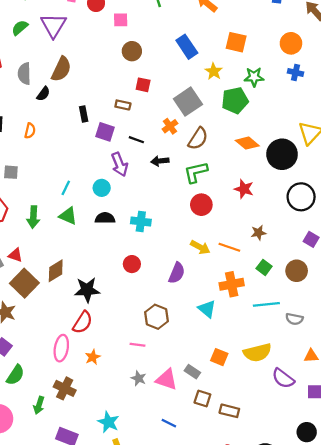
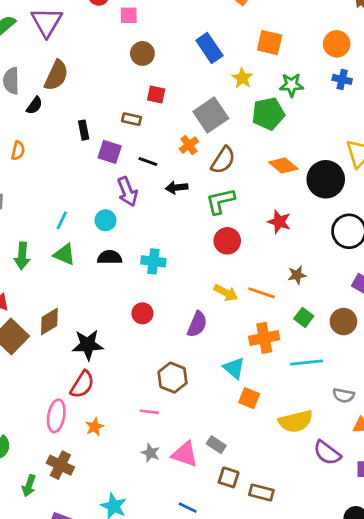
gray semicircle: (294, 319) -> (343, 395), moved
orange square: (219, 357) -> (249, 398), moved

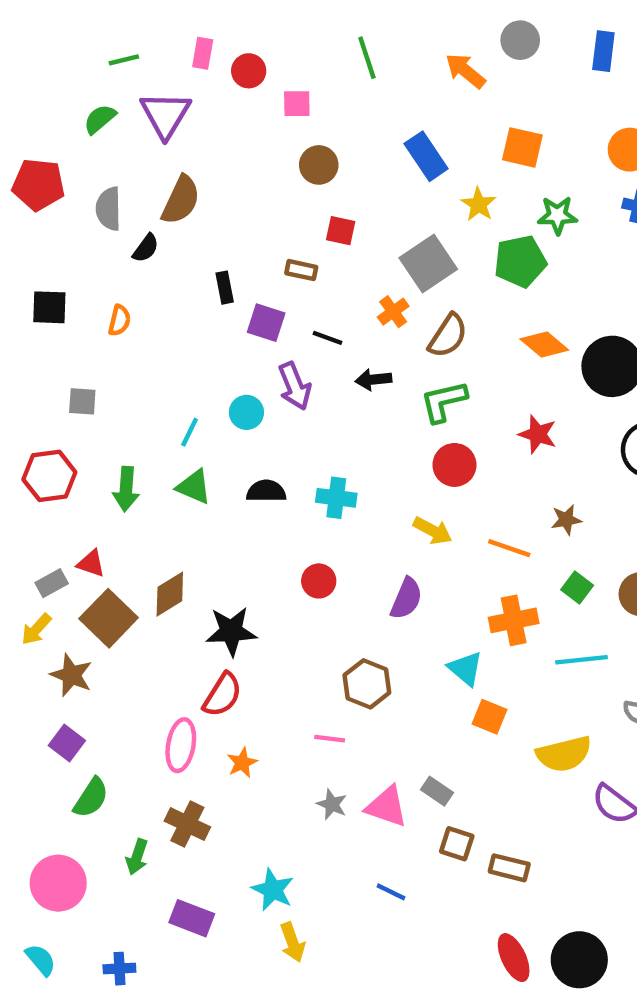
cyan circle: (106, 220) -> (246, 412), moved
yellow arrow: (226, 293) -> (433, 531), moved

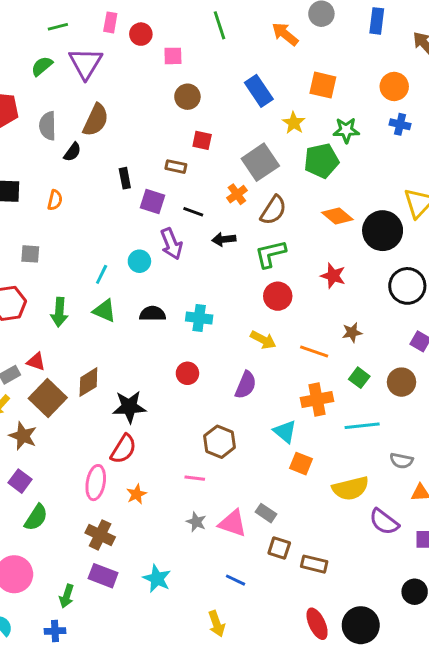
green arrow: (137, 857) -> (67, 596), moved
purple rectangle: (192, 918) -> (103, 576), moved
yellow arrow: (292, 942) -> (217, 624), moved

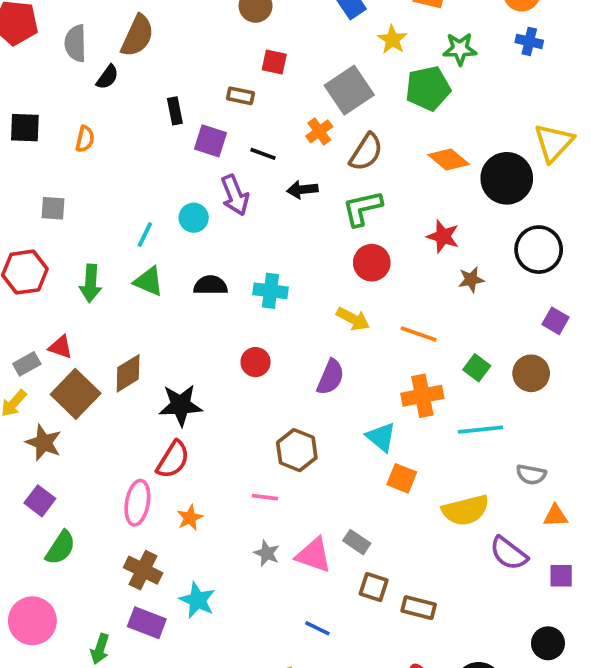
brown star: (352, 333) -> (471, 280), moved
cyan star: (157, 579) -> (197, 600), moved

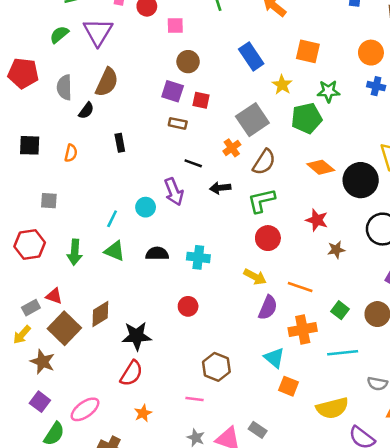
black rectangle: (175, 111) -> (120, 143), moved
purple square: (211, 141) -> (173, 91), moved
purple semicircle: (331, 377) -> (268, 308), moved
pink ellipse: (137, 503) -> (85, 409), moved, turned 44

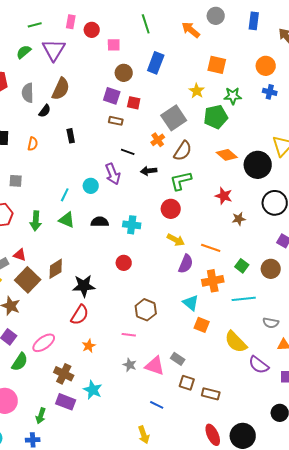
blue rectangle: (251, 56) -> (156, 63), moved, turned 55
red circle: (268, 238) -> (171, 209), moved
yellow semicircle: (332, 408) -> (236, 342), turned 60

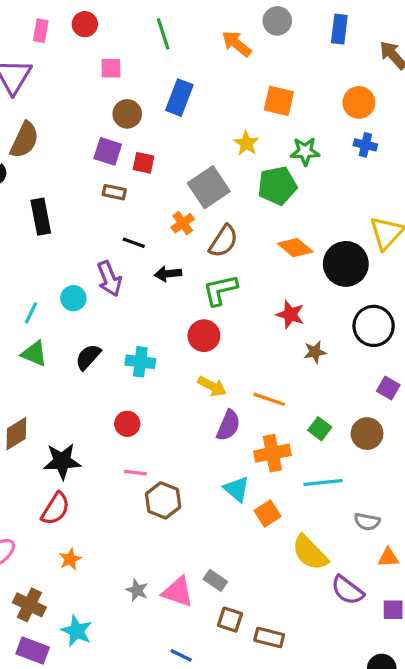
red circle: (92, 30) -> (85, 24), moved
black rectangle: (71, 136) -> (41, 217), size x1.5
black semicircle: (100, 222) -> (88, 357), turned -48
orange square: (202, 325) -> (268, 513), moved, turned 35
pink line: (129, 335) -> (135, 473), moved

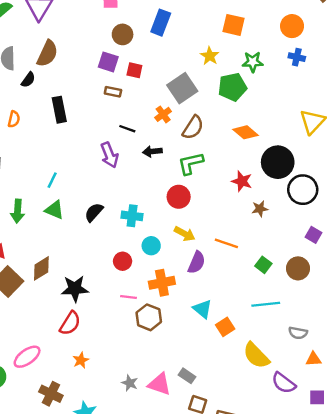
black circle: (346, 264) -> (278, 162), moved
cyan circle: (73, 298) -> (151, 246), moved
orange cross: (272, 453) -> (162, 283), moved

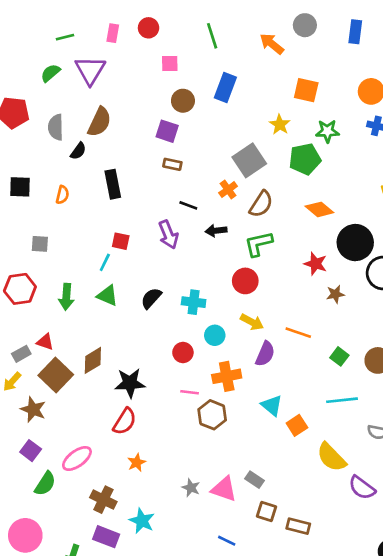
red square: (134, 70) -> (121, 241), moved

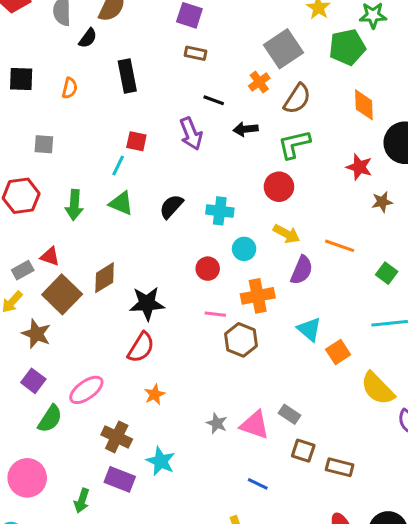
orange diamond: (319, 209) -> (364, 105), turned 48

